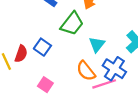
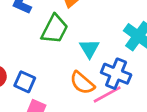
blue square: (42, 47) -> (25, 82), moved

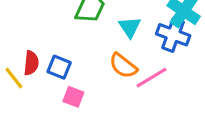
blue cross: (116, 74) -> (173, 35), moved

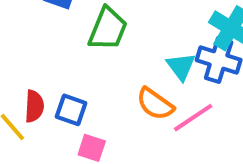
cyan triangle: (130, 27) -> (181, 67), moved

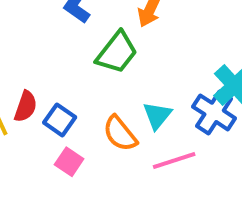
cyan triangle: (181, 67) -> (157, 115), moved
orange semicircle: (155, 104) -> (120, 134), moved

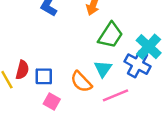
green trapezoid: (117, 53) -> (110, 35), moved
blue square: (60, 120) -> (44, 76), turned -30

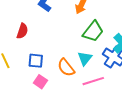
red semicircle: (22, 70) -> (22, 31), moved

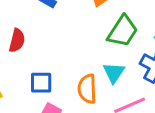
orange semicircle: (66, 68) -> (87, 89), turned 42

